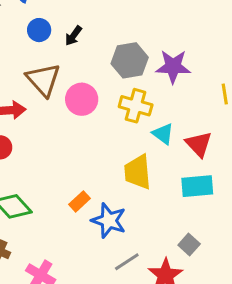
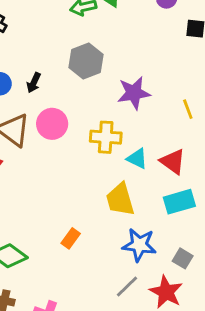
gray hexagon: (130, 60) -> (86, 61), moved
pink circle: (82, 99) -> (52, 124), moved
blue star: (109, 221) -> (139, 245), moved

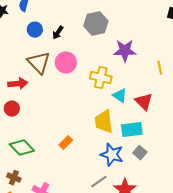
cyan rectangle: (179, 202) -> (132, 130), moved
gray square: (183, 258) -> (140, 153), moved

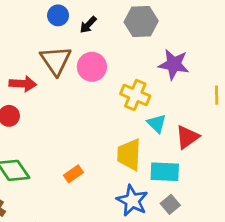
red triangle: (144, 102) -> (187, 137), turned 30

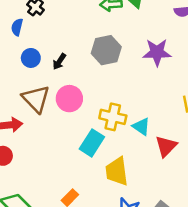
purple star: (174, 64) -> (157, 52), moved
cyan triangle: (157, 123) -> (141, 127), moved
cyan rectangle: (165, 172) -> (92, 143), moved, turned -50

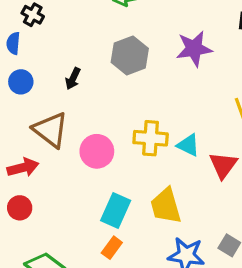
blue circle: (31, 58) -> (21, 82), moved
pink circle: (69, 99) -> (97, 151), moved
cyan rectangle: (92, 143) -> (116, 211), moved

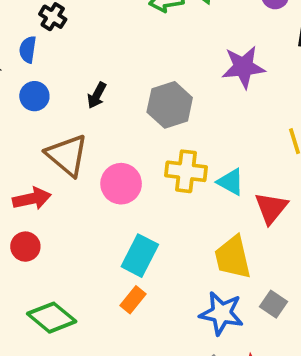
gray hexagon: (130, 55) -> (170, 105), moved
yellow trapezoid: (166, 206) -> (233, 257), moved

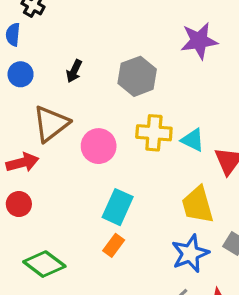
brown triangle: (67, 155) -> (51, 124), turned 45
blue star: (221, 313) -> (190, 253), turned -30

